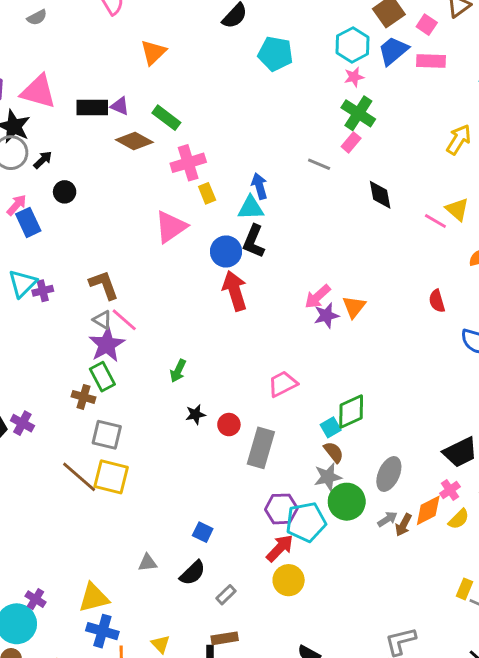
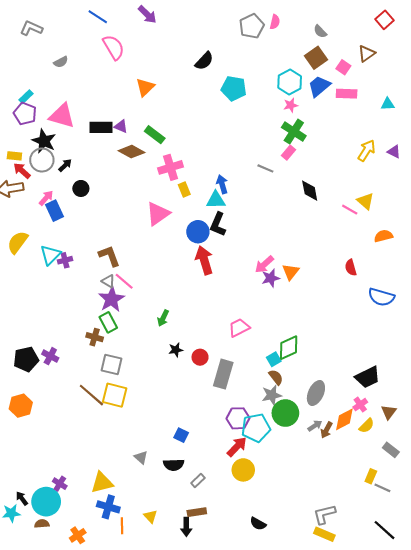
gray triangle: (147, 563) -> (141, 457), turned 48
black semicircle: (193, 573) -> (174, 465), turned 42

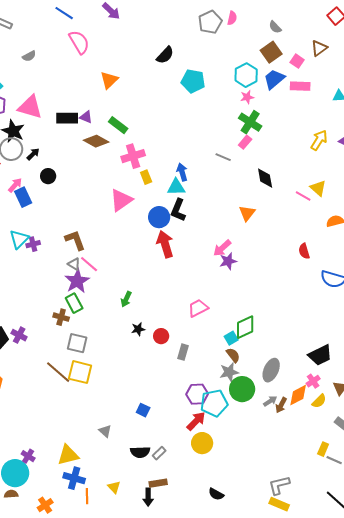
orange triangle: (291, 272) -> (247, 213), moved
gray rectangle: (223, 374) -> (183, 352), size x0.6
black semicircle: (174, 465) -> (140, 452), moved

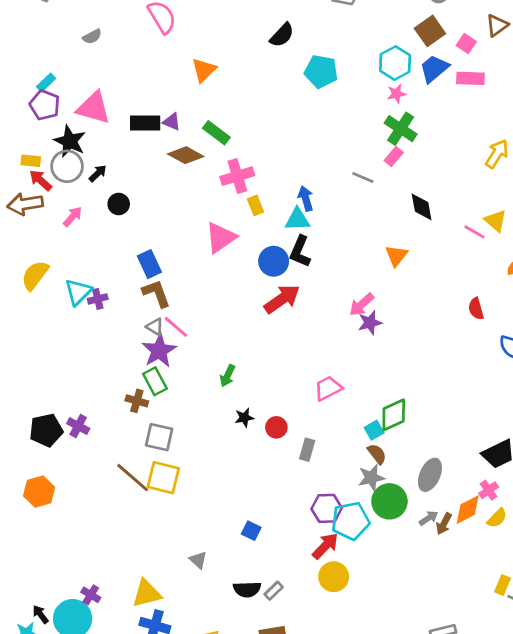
blue rectangle: (23, 197) -> (149, 264), moved
red arrow: (165, 244) -> (282, 299), turned 72

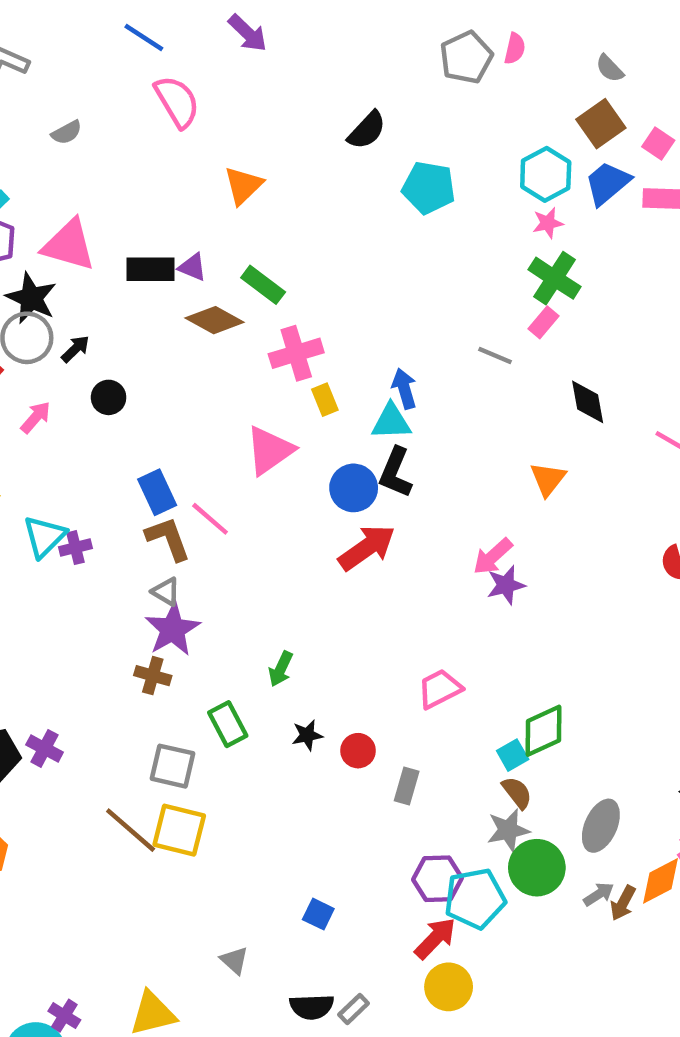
pink line: (176, 327) -> (210, 519), moved
green rectangle: (155, 381) -> (228, 724), moved
brown cross: (137, 401) -> (153, 676), moved

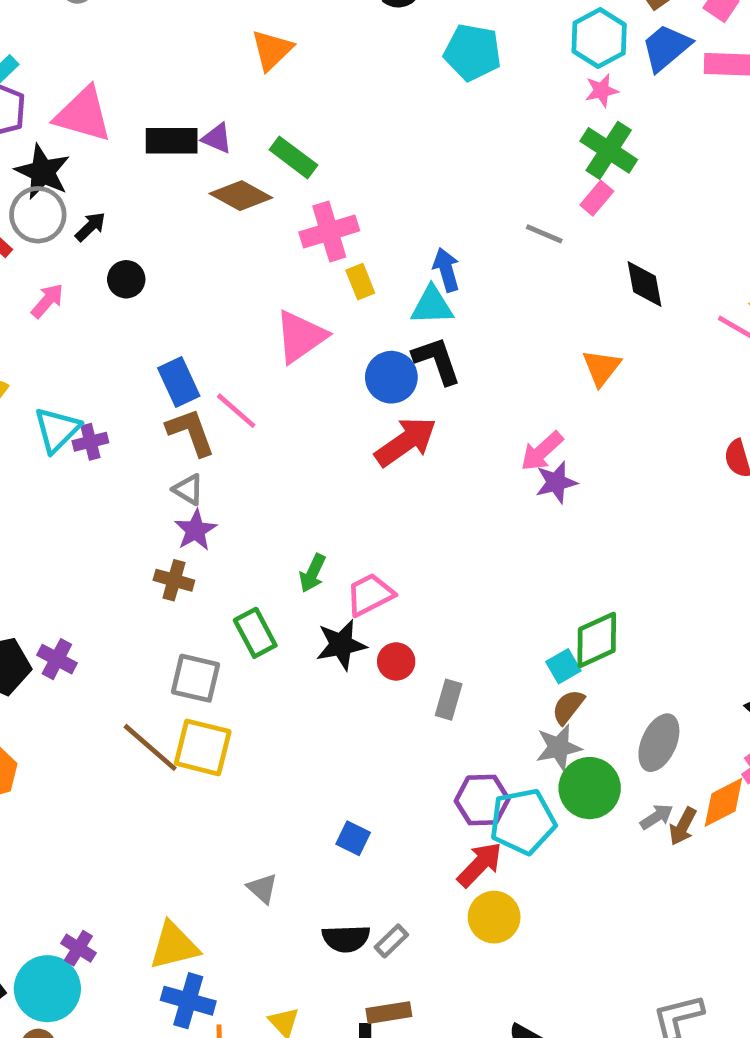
black L-shape: (396, 472) -> (437, 360), turned 138
purple star: (173, 629) -> (195, 530), size x0.7
pink trapezoid: (440, 689) -> (370, 595), moved
black star: (307, 735) -> (341, 645), size x1.5
brown semicircle: (517, 793) -> (568, 707), turned -104

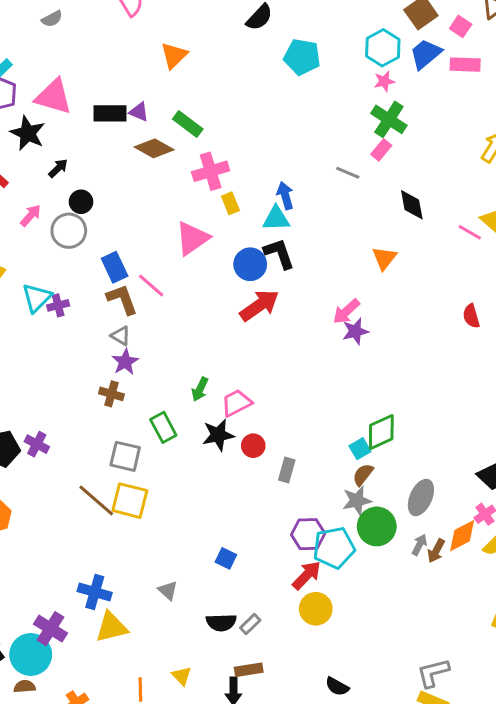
gray circle: (38, 215) -> (69, 231), moved
gray arrow: (657, 817) -> (419, 545), turned -30
purple cross: (78, 948) -> (50, 629), size x1.5
blue cross: (188, 1001) -> (95, 592), moved

